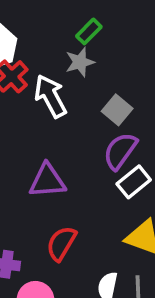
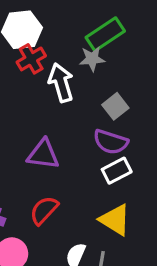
green rectangle: (89, 31) -> (105, 34), size x1.6
purple semicircle: (120, 151) -> (111, 142), turned -120

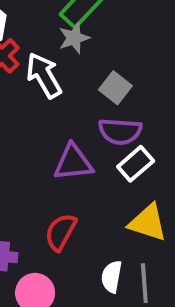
purple triangle: (43, 154) -> (73, 162), moved

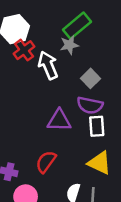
white rectangle: (136, 164) -> (97, 126), turned -60

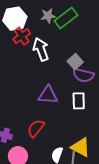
gray star: (69, 45) -> (48, 16), moved
purple semicircle: (90, 105) -> (83, 75), moved
yellow triangle: (100, 163) -> (81, 147), moved

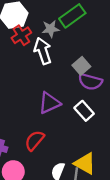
gray star: (48, 16) -> (51, 29), moved
purple triangle: (48, 95) -> (49, 103), turned -30
white rectangle: (79, 101) -> (84, 111), turned -42

